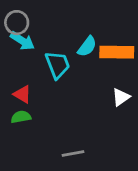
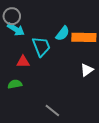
red triangle: (22, 94) -> (23, 62), moved, turned -32
gray line: (73, 154) -> (52, 110), turned 49

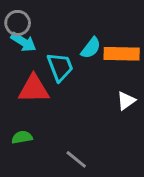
red triangle: (23, 62) -> (34, 89), size x1.6
green semicircle: (15, 84) -> (22, 137), moved

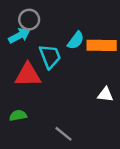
gray circle: (18, 23) -> (29, 20), moved
cyan arrow: (23, 42) -> (19, 36), turned -60
white triangle: (126, 101) -> (105, 95), moved, turned 42

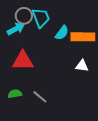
cyan trapezoid: (50, 56) -> (41, 18), moved
white triangle: (105, 95) -> (82, 66), moved
gray line: (64, 134) -> (40, 97), moved

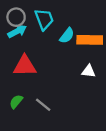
gray circle: (24, 16) -> (16, 17), moved
green semicircle: (15, 94) -> (16, 102), turned -40

